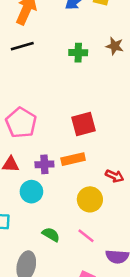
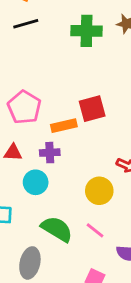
green cross: (78, 53) -> (87, 31), size x1.5
orange rectangle: (73, 159) -> (64, 126), moved
green semicircle: (51, 235) -> (57, 229), size x1.6

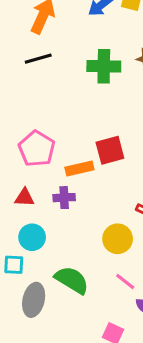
cyan circle: (36, 182) -> (32, 237), moved
pink line: (95, 230) -> (125, 282), moved
gray ellipse: (30, 263) -> (34, 300), moved

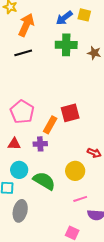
green cross: (104, 66) -> (66, 45), moved
orange rectangle: (79, 169) -> (50, 125), turned -48
green semicircle: (72, 280) -> (44, 181), moved
pink line: (125, 282) -> (80, 199), turned -56

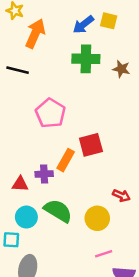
black line: (23, 53) -> (18, 70), moved, turned 30
pink pentagon: (22, 112) -> (50, 113), moved
purple cross: (40, 144) -> (44, 174), moved
green semicircle: (44, 181) -> (58, 211), moved

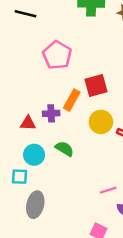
green semicircle: (58, 211) -> (64, 149), size x0.7
yellow circle: (97, 218) -> (101, 122), moved

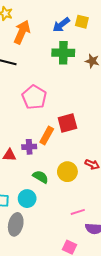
yellow circle: (101, 122) -> (67, 172), moved
cyan circle: (34, 155) -> (27, 199), moved

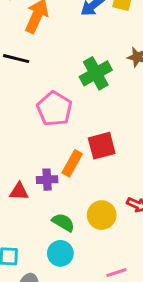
green cross: (63, 53) -> (96, 73), moved, turned -30
cyan circle: (27, 199) -> (60, 253), moved

